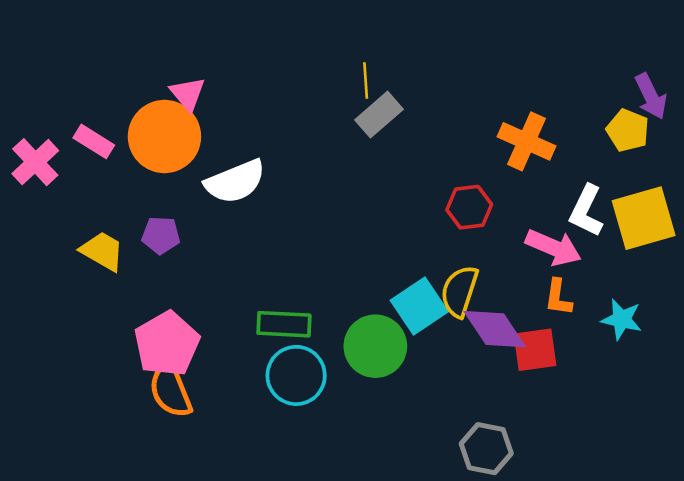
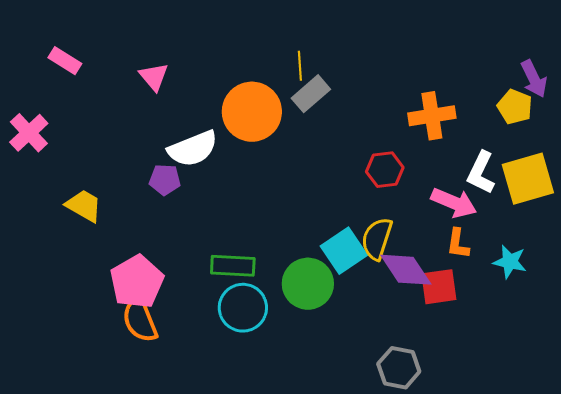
orange circle: (164, 137) -> (252, 112), moved
pink rectangle: (94, 141) -> (65, 61), moved
orange cross: (527, 141) -> (432, 116), turned -33
purple pentagon: (161, 235) -> (165, 180), moved

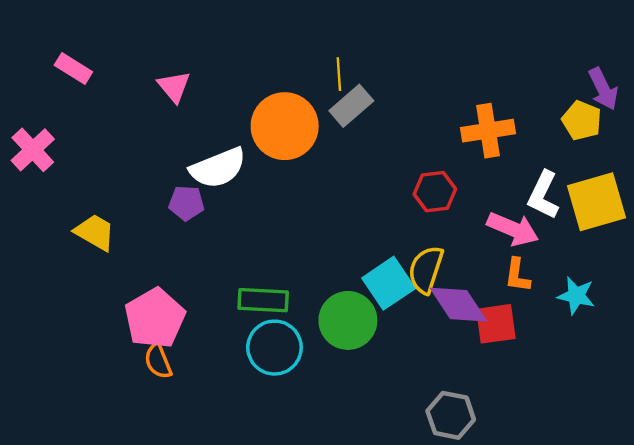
orange semicircle: (140, 320) -> (158, 361), size x0.7

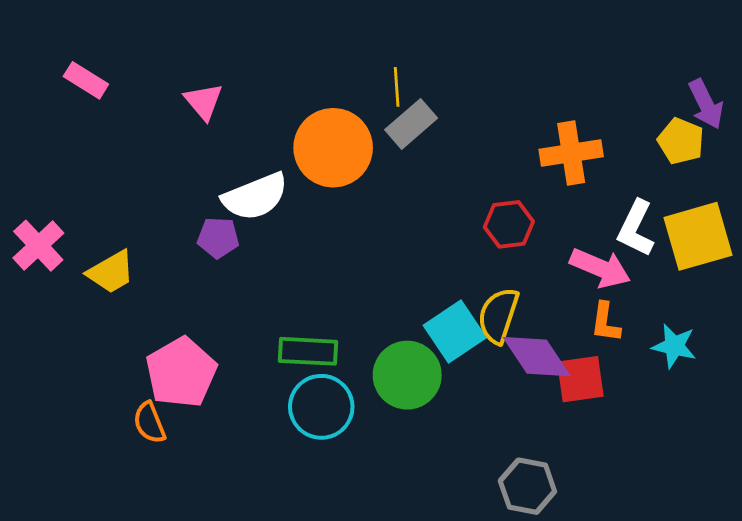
pink cross: (33, 150) -> (38, 246), moved
yellow trapezoid: (95, 232) -> (111, 272), turned 120
orange semicircle: (158, 361) -> (149, 423), moved

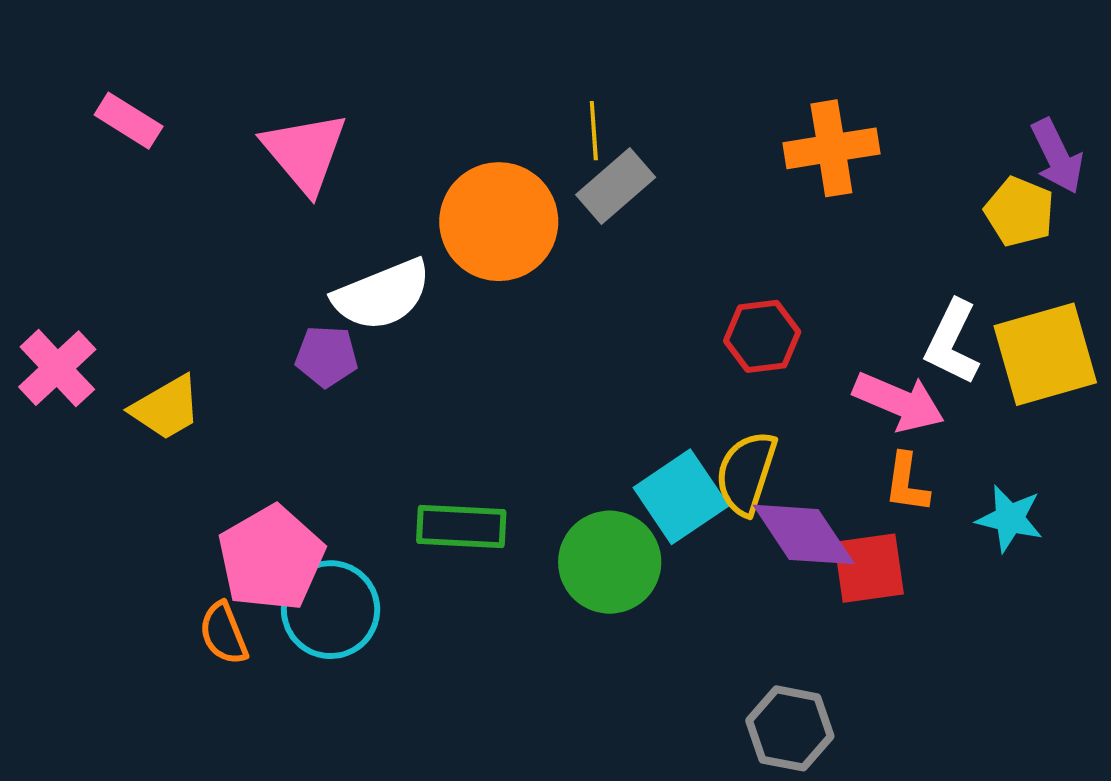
pink triangle: (204, 101) -> (305, 152), size x1.5
orange cross: (571, 153) -> (831, 148), moved
cyan circle: (321, 407) -> (331, 610), moved

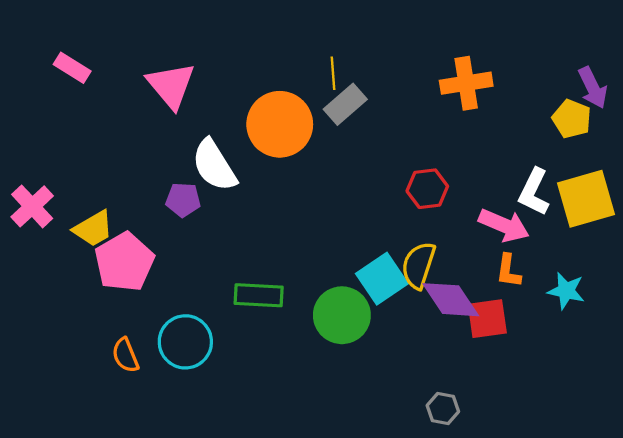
white semicircle: (382, 295) -> (214, 165), turned 80
pink pentagon: (271, 558) -> (124, 262), moved
gray hexagon: (790, 728) -> (443, 408), size x0.7

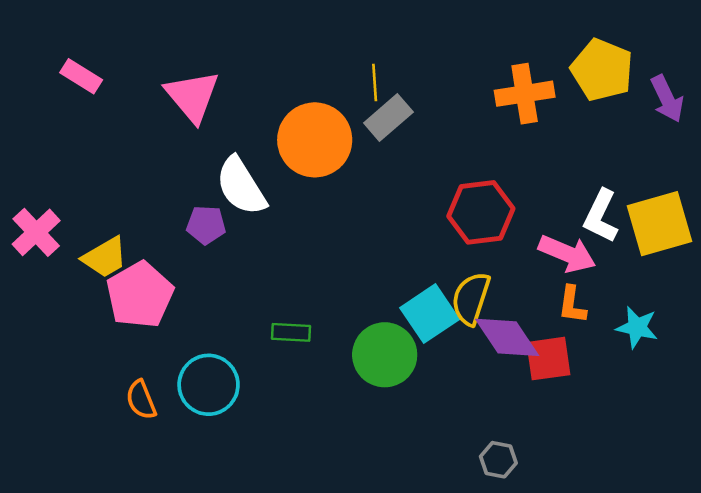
yellow pentagon: (572, 119) -> (602, 70), moved, size x1.4
red hexagon: (427, 189) -> (481, 212), size x1.4
green rectangle: (259, 295) -> (291, 332), size x0.7

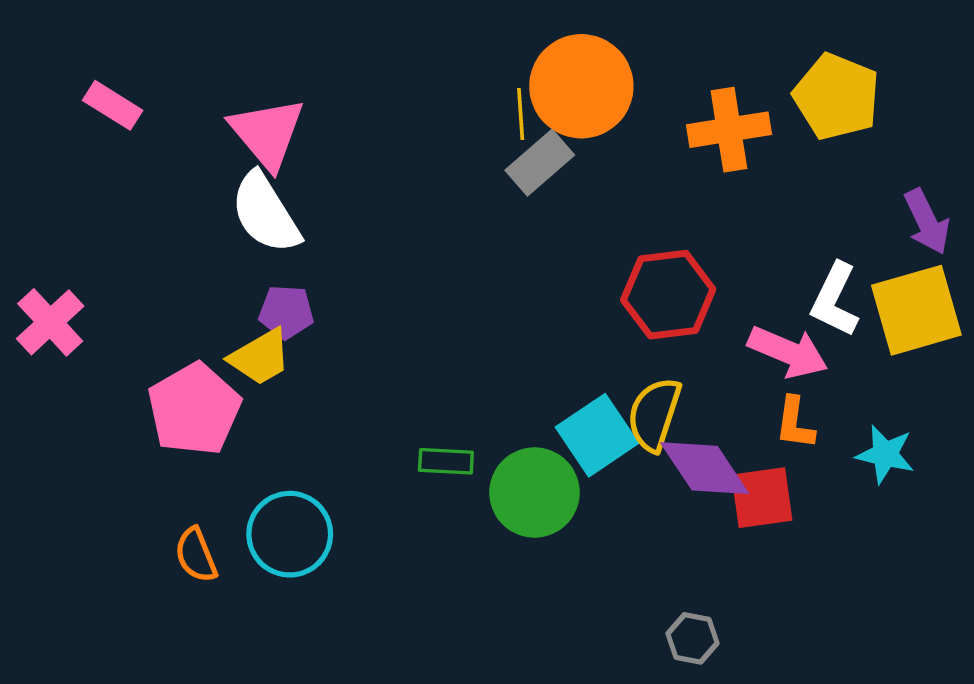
purple arrow: (667, 99) -> (927, 222), moved
orange circle: (315, 140) -> (581, 86), moved
white semicircle: (241, 186) -> (265, 213), moved
yellow trapezoid: (105, 257) -> (260, 357), moved
green rectangle: (291, 332) -> (446, 461), moved

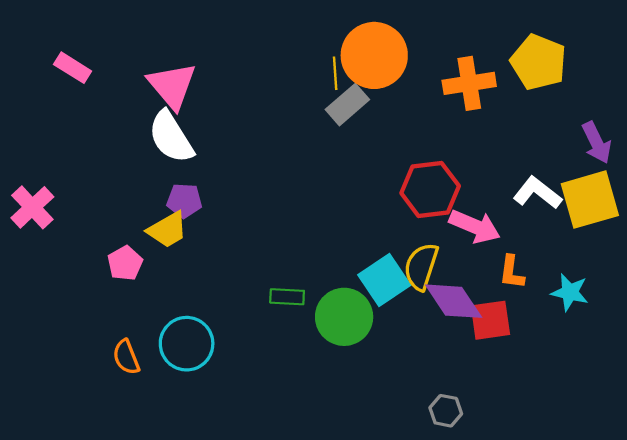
white L-shape: (835, 300) -> (537, 193), turned 102
pink arrow: (788, 352) -> (475, 226), moved
pink pentagon: (194, 409) -> (125, 263), size x0.6

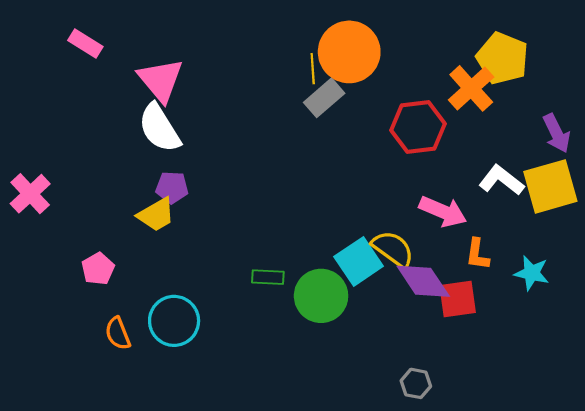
pink rectangle: (73, 68) -> (85, 44), moved
orange cross: (469, 83) -> (471, 88), moved, turned -33
red hexagon: (430, 189) -> (418, 127), moved
pink pentagon: (125, 263) -> (98, 269), moved
yellow semicircle: (421, 267) -> (393, 249), turned 108

